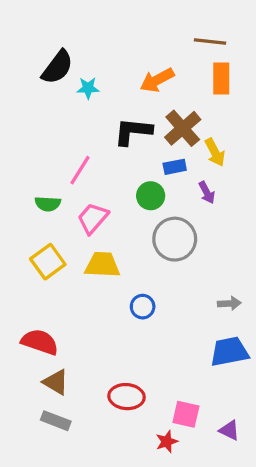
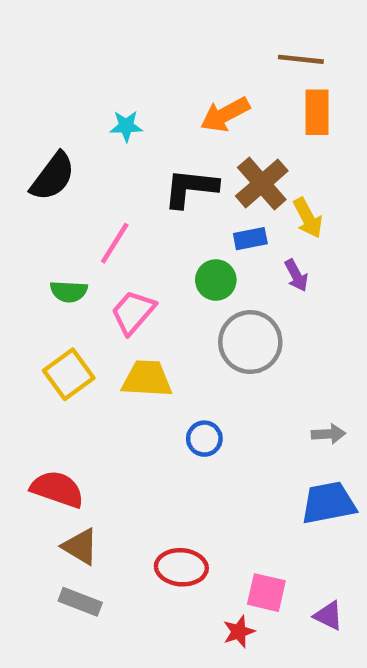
black semicircle: (57, 67) -> (53, 177), moved

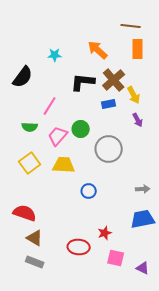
orange arrow: (225, 115) -> (98, 50), turned 70
purple arrow: (296, 275) -> (138, 120), moved
green circle: (216, 280) -> (81, 129), moved
red star: (239, 632) -> (105, 233), moved

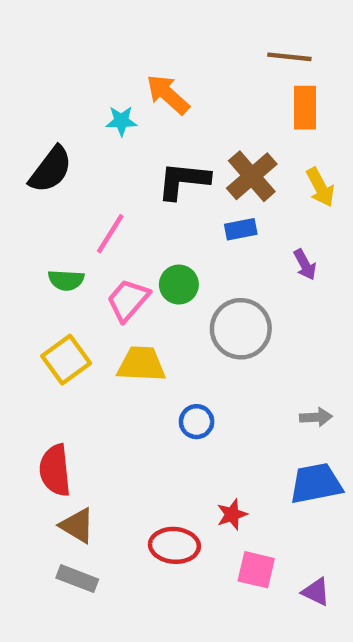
orange arrow: (98, 50) -> (168, 94), moved
yellow arrow: (134, 95) -> (320, 187), moved
red semicircle: (25, 213) -> (55, 470), turned -115

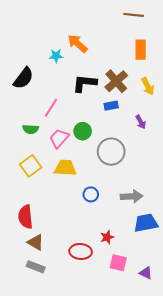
brown line: (289, 57) -> (134, 15), moved
gray arrow: (316, 417) -> (132, 196), moved, size x1.5

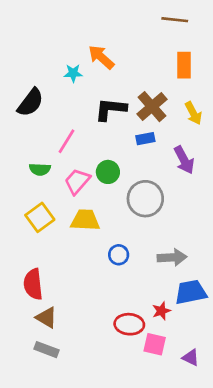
purple arrow: (141, 122) -> (184, 160), size x1.5
red star: (107, 237) -> (161, 311), moved
red ellipse: (81, 251) -> (129, 324), moved

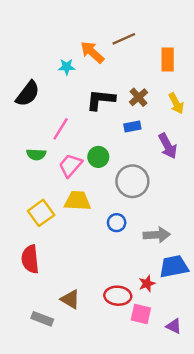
brown line: (175, 20) -> (124, 39), moved, turned -30
brown cross: (152, 107) -> (138, 97), size x0.7
yellow square: (40, 217) -> (41, 213), moved
blue circle: (119, 255) -> (117, 223), moved
brown triangle: (46, 318) -> (70, 299), moved

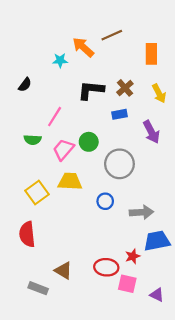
black semicircle: (28, 94) -> (25, 85), size x0.6

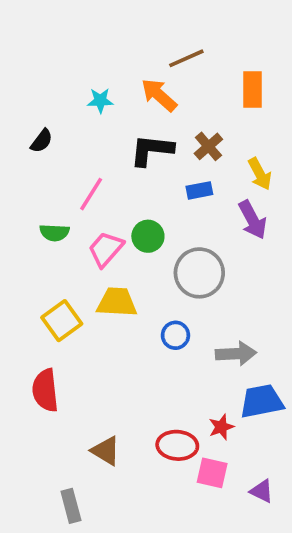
orange arrow: (83, 47) -> (159, 95), moved
yellow arrow: (159, 93) -> (260, 174), moved
gray rectangle: (38, 288) -> (71, 506), moved, turned 54

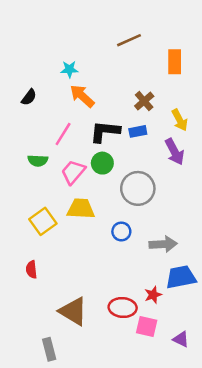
orange arrow: (159, 95) -> (82, 96), moved
black L-shape: (152, 150) -> (105, 131), moved
red semicircle: (45, 390) -> (31, 270), size x0.6
brown triangle: (106, 451) -> (73, 311), size x1.4

